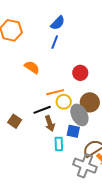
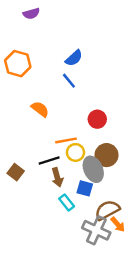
blue line: (55, 42) -> (69, 81), turned -64
cyan rectangle: (59, 144) -> (67, 203), turned -40

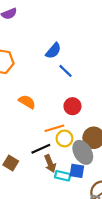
blue line: (69, 81) -> (65, 71), moved
red circle: (97, 119) -> (72, 106), moved
cyan rectangle: (67, 203) -> (63, 176), moved, turned -32

